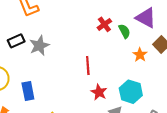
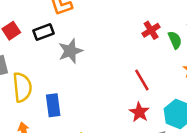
black rectangle: (16, 41) -> (43, 32), moved
red line: (88, 66) -> (142, 80), moved, turned -30

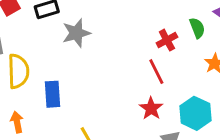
red cross: (151, 30) -> (167, 40), moved

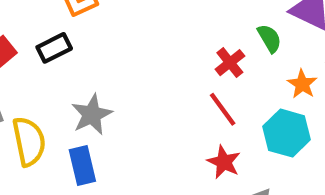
gray star: (76, 33) -> (92, 115), moved
cyan hexagon: (195, 113) -> (287, 133), moved

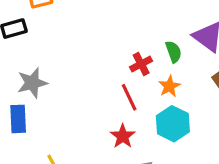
orange star: (302, 84) -> (169, 86), moved

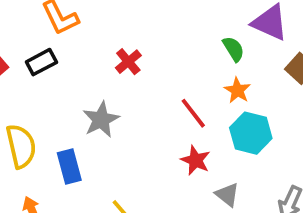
red cross: (141, 64) -> (128, 62), moved
gray star: (32, 83) -> (101, 120), moved

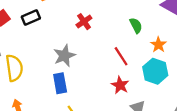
green semicircle: (233, 49) -> (136, 25), moved
orange star: (237, 90) -> (158, 45), moved
blue rectangle: (69, 166) -> (60, 83), moved

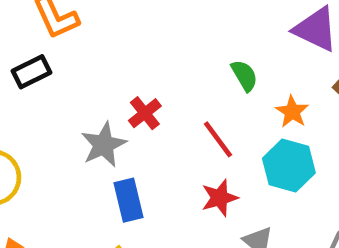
red cross: (84, 22) -> (145, 113), moved
blue rectangle: (60, 83) -> (128, 200), moved
red star: (120, 85) -> (220, 198), turned 30

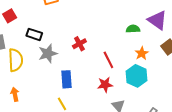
black rectangle: (32, 72) -> (34, 34), moved, turned 35
green semicircle: (244, 75) -> (133, 29), moved, turned -72
gray star: (104, 145) -> (48, 53), moved

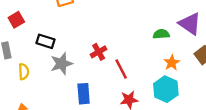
yellow semicircle: (16, 60) -> (24, 72), size x0.6
red line: (108, 60) -> (121, 69), moved

